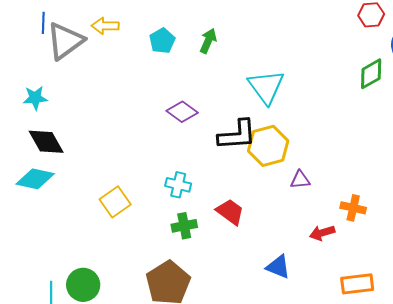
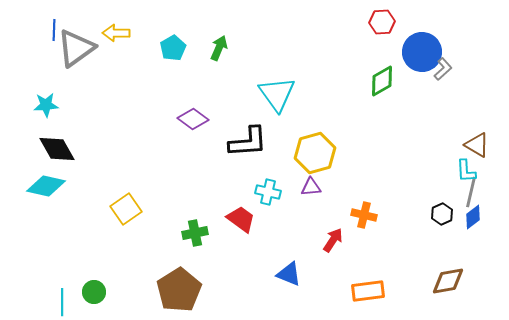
yellow hexagon: (268, 146) -> (315, 153), moved
cyan cross: (178, 185) -> (268, 192), moved
red arrow: (322, 233) -> (333, 240), turned 140
green circle: (83, 285) -> (94, 292), size x0.7

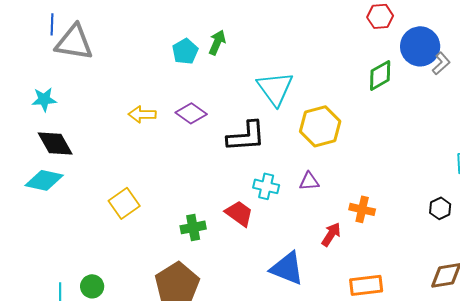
yellow arrow: (116, 33) -> (142, 114), moved
gray triangle: (76, 48) -> (74, 42), turned 45
cyan pentagon: (173, 48) -> (185, 51), moved
yellow hexagon: (315, 153) -> (320, 126), moved
blue triangle: (289, 274) -> (287, 268), size x1.4

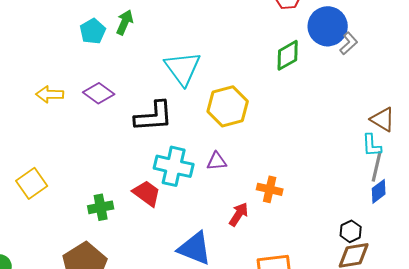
cyan cross: (266, 186) -> (174, 166), size x1.5
black hexagon: (440, 208) -> (351, 231), moved

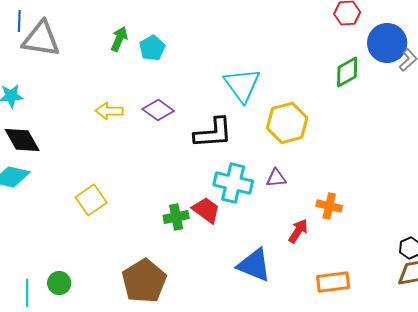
green arrow: (125, 22) -> (119, 39), moved
green cross: (101, 207) -> (176, 217), moved

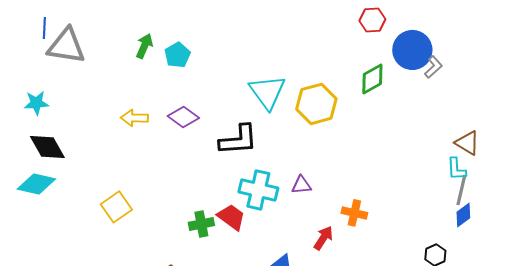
yellow hexagon: (287, 123) -> (316, 104), moved

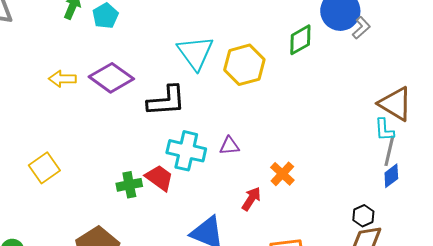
purple diamond: (183, 117) -> (111, 78), size x1.4
brown triangle: (467, 143) -> (395, 104), size x1.4
orange cross: (354, 213) -> (282, 174), turned 30

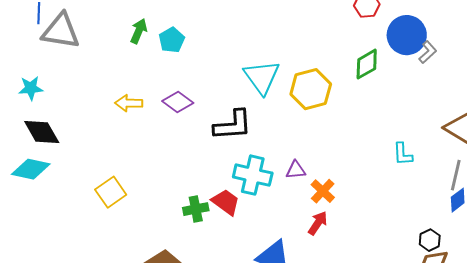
purple diamond: (111, 78) -> (178, 102), size x0.7
cyan L-shape: (384, 130) -> (403, 154), moved
orange cross: (282, 174) -> (323, 191), moved

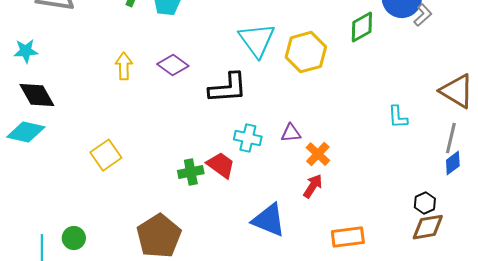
yellow arrow: (129, 103) -> (124, 66), turned 88
cyan cross: (253, 175) -> (248, 138), size x0.7

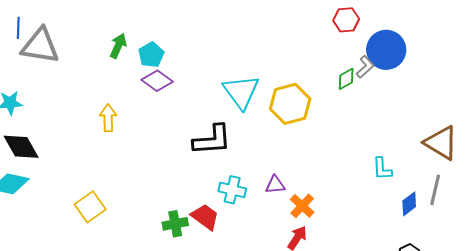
gray L-shape: (423, 15) -> (365, 67), moved
green diamond: (362, 27) -> (346, 79), size x0.7
purple diamond: (173, 65) -> (157, 81), moved
blue diamond: (453, 163) -> (409, 204), moved

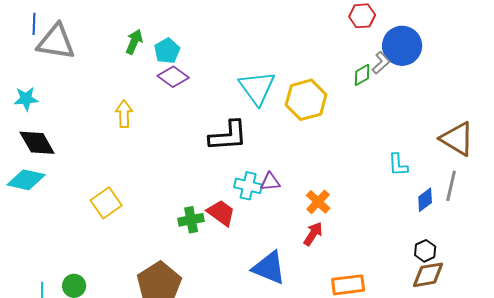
purple triangle: (275, 185) -> (270, 182), moved

